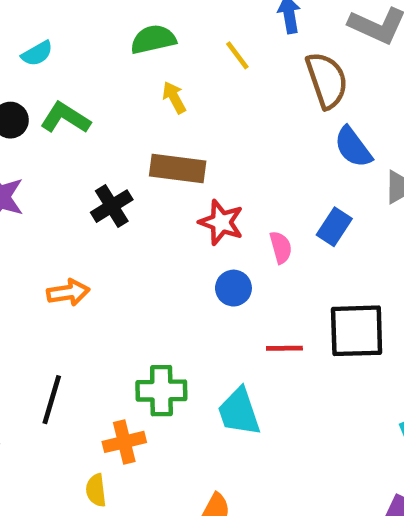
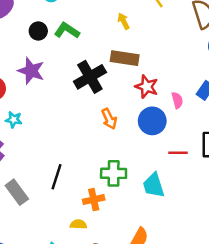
black cross: (112, 206) -> (90, 77), size x1.5
blue circle: (233, 288) -> (152, 121), size x1.5
orange arrow: (68, 292) -> (109, 119), moved, turned 72
yellow semicircle: (96, 490) -> (78, 224), turned 98

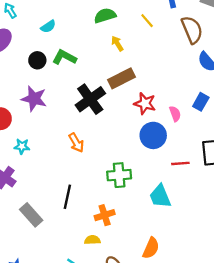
brown rectangle: (125, 58) -> (122, 78), turned -30
orange arrow: (109, 119) -> (76, 143), moved
green cross: (114, 173) -> (119, 175), moved

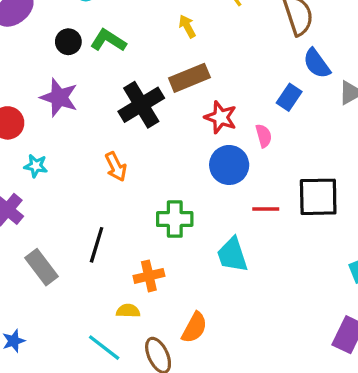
blue rectangle: (201, 102) -> (289, 97), moved
orange semicircle: (151, 248) -> (194, 328), moved

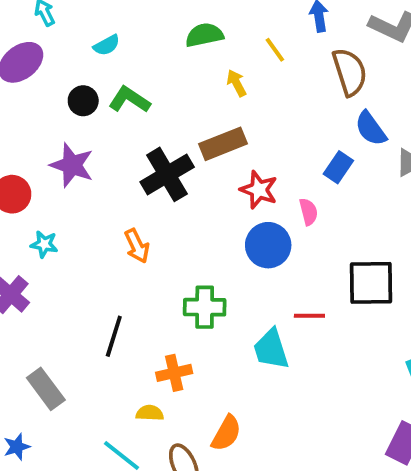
yellow arrow: (187, 26) -> (236, 83), moved
red line: (266, 209) -> (309, 316), moved
gray rectangle: (42, 267) -> (46, 389), moved

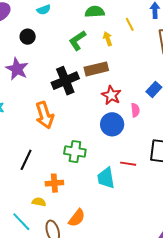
green L-shape: (129, 100) -> (77, 40), moved, turned -75
orange arrow: (137, 246) -> (45, 115), size x1.5

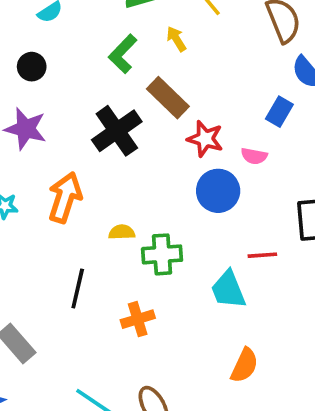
brown rectangle: (96, 69) -> (168, 98), turned 70
pink semicircle: (135, 110) -> (254, 156), turned 120
orange arrow: (45, 115) -> (65, 197), moved, turned -132
yellow semicircle: (39, 202) -> (122, 232), moved
orange semicircle: (77, 218) -> (244, 365), moved

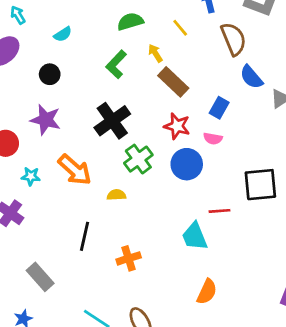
brown rectangle: (168, 98) -> (173, 82), moved
blue rectangle: (279, 112) -> (219, 108), moved
orange arrow: (65, 197) -> (75, 170), turned 114
green cross: (162, 254) -> (138, 159), moved, turned -32

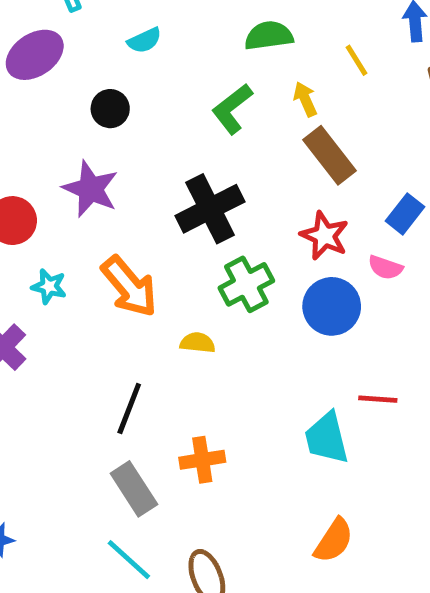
gray rectangle: (40, 277) -> (134, 489), moved

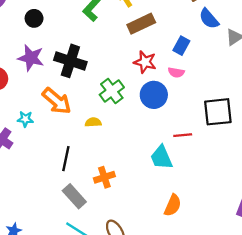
brown rectangle: (330, 155) -> (141, 24), turned -68
black cross: (210, 209) -> (70, 61), moved, turned -36
cyan star: (49, 286) -> (25, 119), moved

